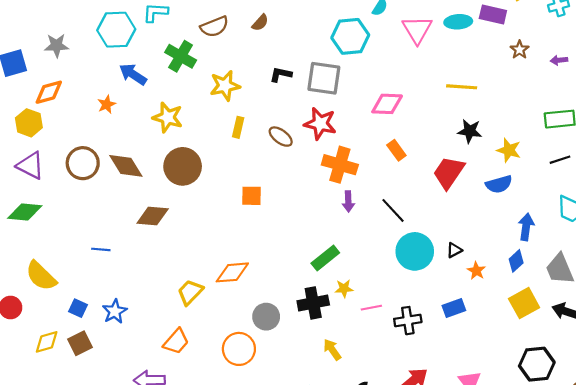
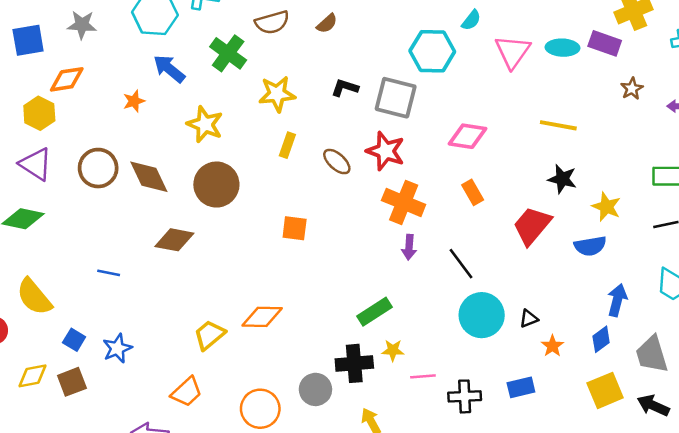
gray circle: (266, 317) -> (315, 389), moved

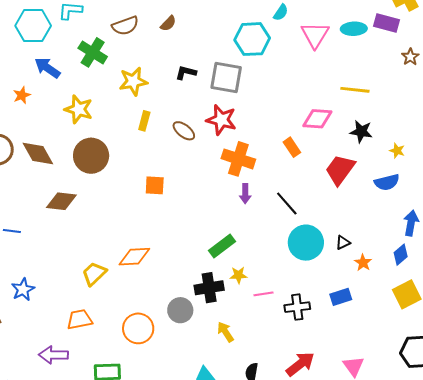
pink diamond: (468, 136) -> (317, 119), moved
yellow star: (606, 207) -> (397, 151), size x0.7
orange trapezoid: (187, 392) -> (80, 319), turned -144

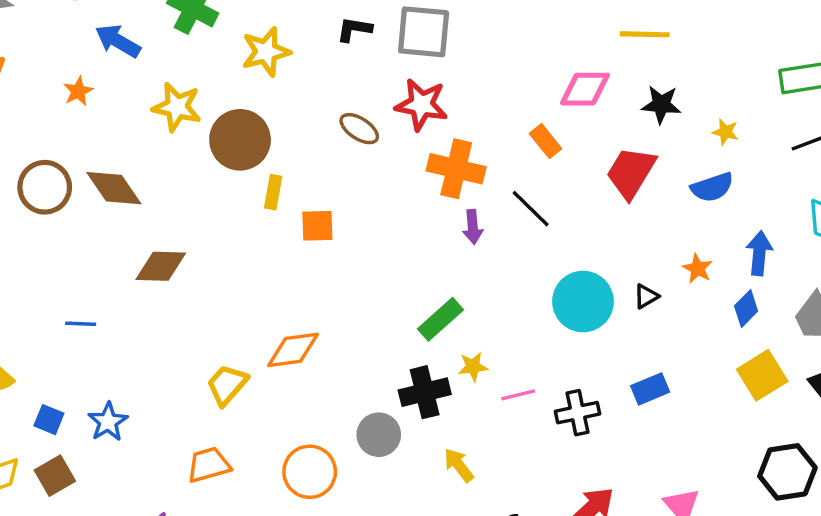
yellow rectangle: (144, 121) -> (273, 192), moved
brown circle: (91, 156) -> (240, 140), moved
black line: (287, 203) -> (531, 209), moved
orange star: (363, 263) -> (697, 269), moved

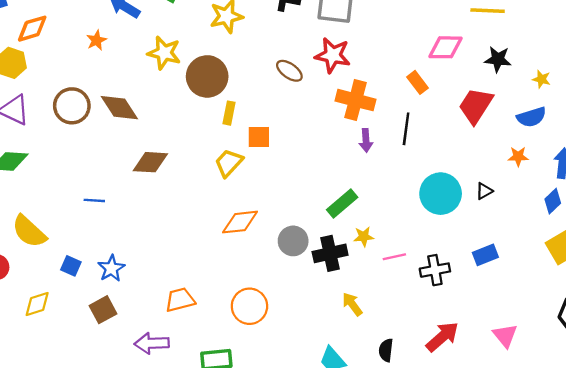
black line: (531, 209) -> (406, 129), turned 52
orange star: (697, 269) -> (518, 156), moved, turned -30
yellow trapezoid: (227, 385) -> (229, 163), moved
gray circle: (379, 435) -> (293, 241), moved
brown square: (55, 476) -> (103, 310), moved

